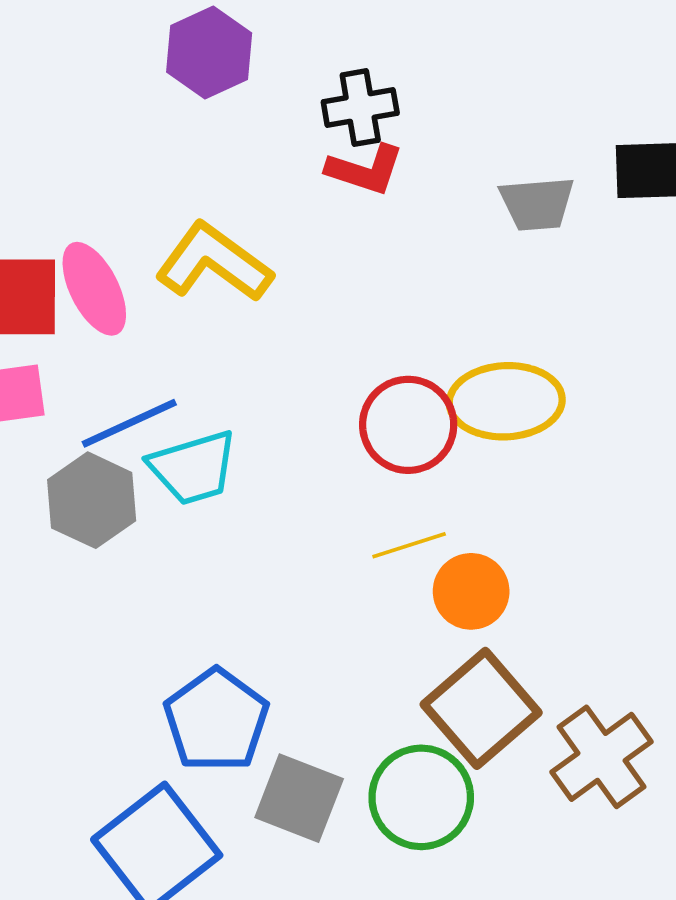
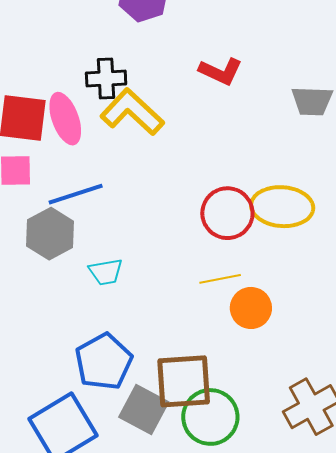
black cross: (360, 108) -> (106, 79), moved
cyan trapezoid: (193, 468) -> (106, 272), moved, size x0.7
brown square: (481, 708) -> (184, 381), moved, turned 30

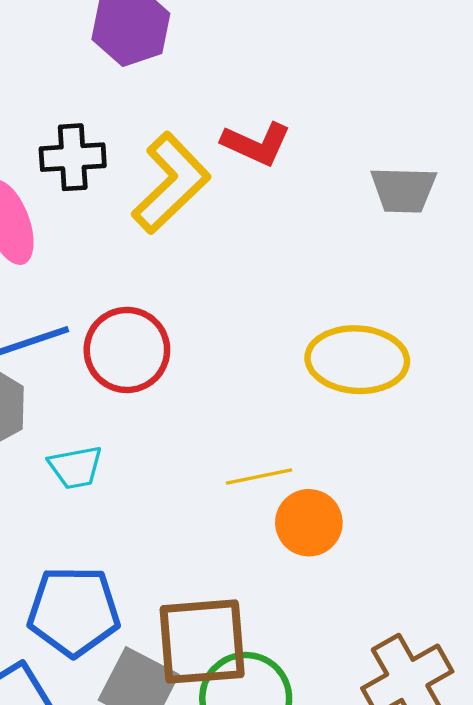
yellow L-shape: (132, 112) -> (171, 183), moved, turned 94
red circle: (227, 213) -> (127, 350), moved
blue pentagon: (104, 362) -> (74, 611), turned 30

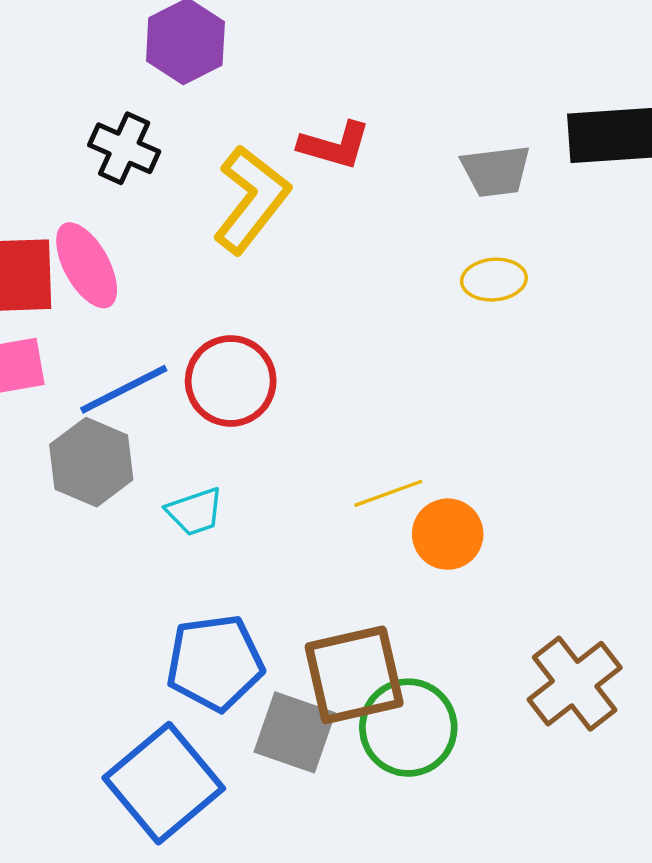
black cross: (73, 157) -> (124, 148), moved, turned 36
yellow ellipse: (357, 360) -> (494, 280), moved, size x0.6

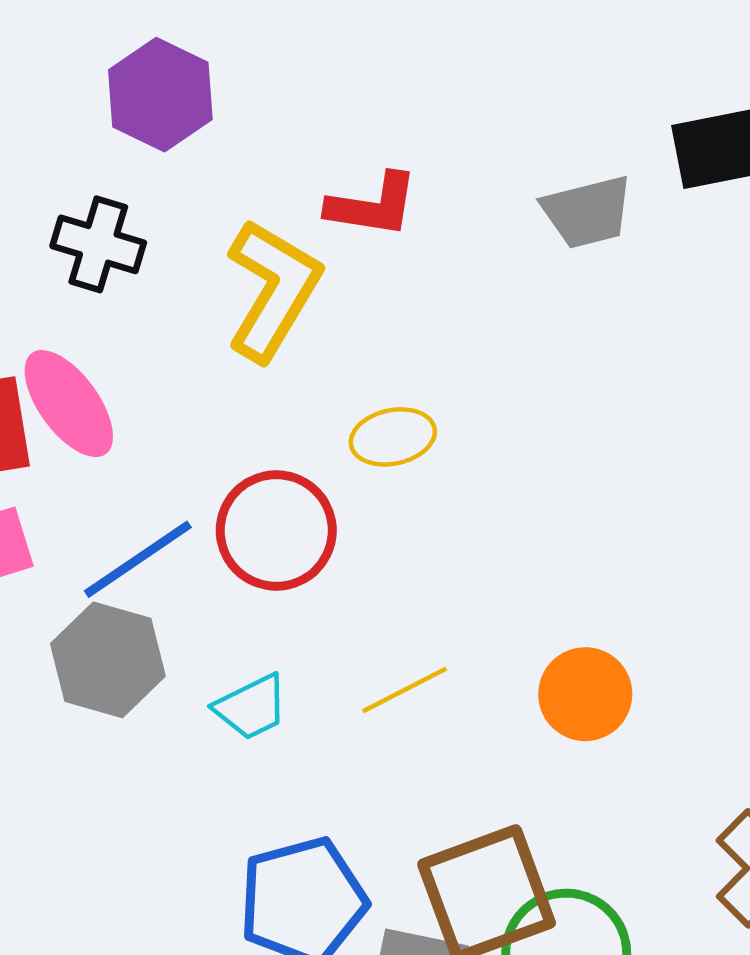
yellow ellipse: (494, 280) -> (393, 437), moved
yellow line: (388, 493) -> (405, 690), moved

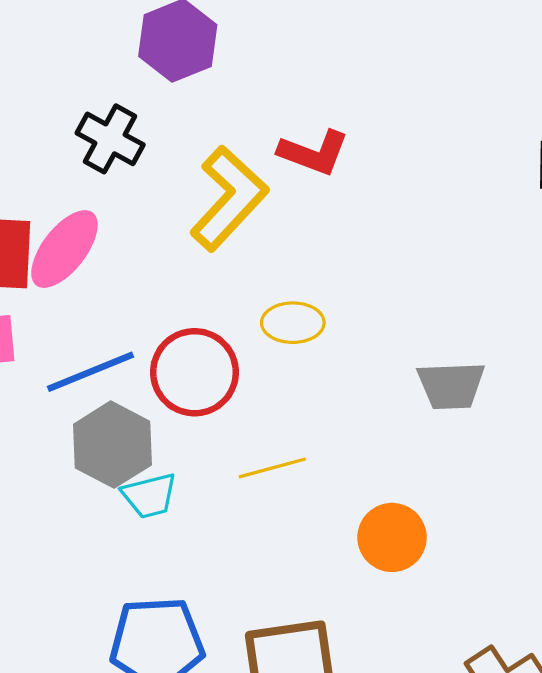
gray trapezoid: (587, 212) -> (451, 386), moved
pink ellipse: (69, 404) -> (64, 249), turned 62
gray hexagon: (108, 660) -> (112, 445), moved
yellow line: (405, 690) -> (272, 468), moved

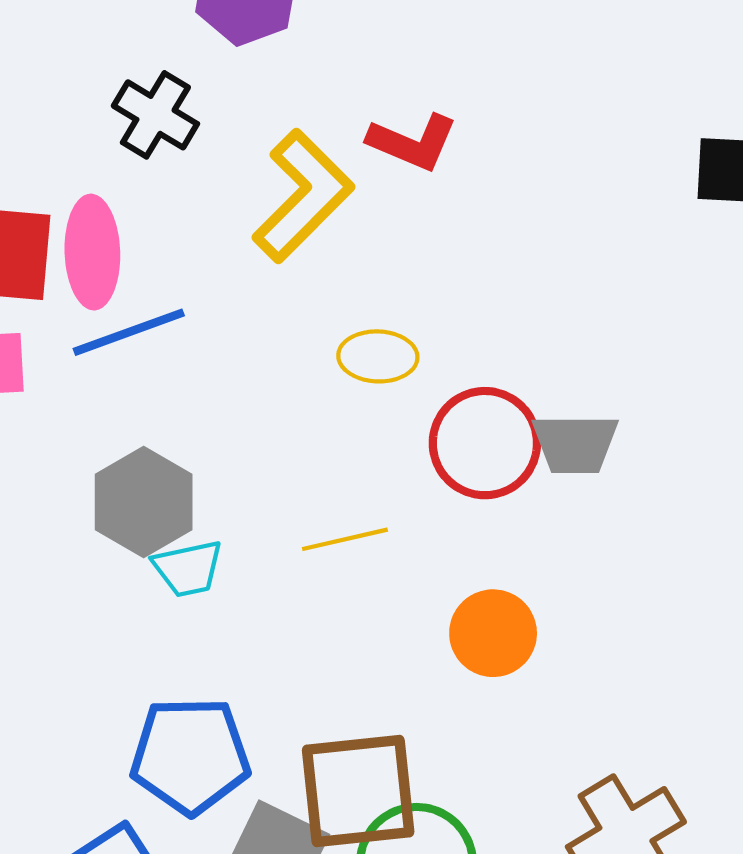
pink ellipse: (64, 249) -> (92, 252), turned -42
blue line: (90, 372) -> (129, 332), moved
red circle: (194, 372) -> (485, 443), moved

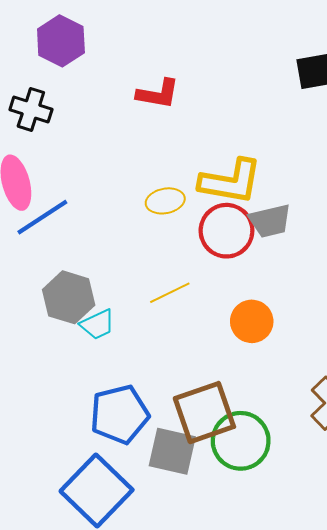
yellow L-shape: (303, 196) -> (231, 181), moved, turned 68

